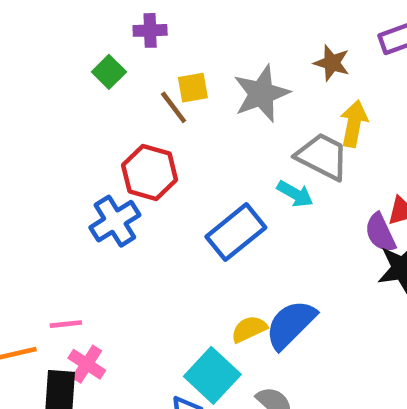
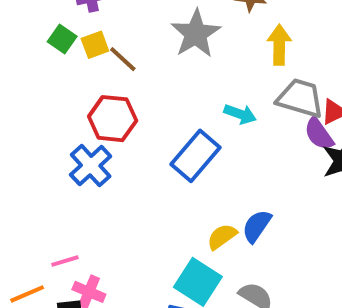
yellow square: (193, 88) -> (95, 45), moved
gray trapezoid: (322, 156) -> (300, 98), moved
blue semicircle: (291, 324) -> (257, 226), size x0.7

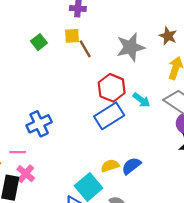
green square: (62, 39) -> (39, 42), moved
red hexagon: (113, 119) -> (112, 88), moved
blue cross: (91, 166) -> (39, 124), moved

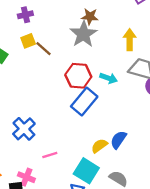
brown star: (168, 36) -> (90, 17), moved
pink line: (18, 152) -> (50, 155), moved

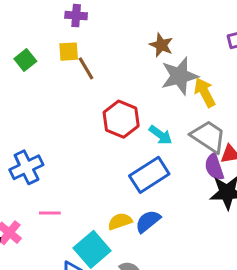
gray star: (83, 34) -> (179, 76), moved
yellow arrow: (130, 40) -> (205, 92), turned -45
blue rectangle: (84, 101) -> (149, 175), moved

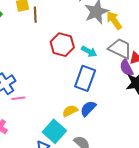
brown line: (86, 68) -> (35, 15), turned 35
blue rectangle: (149, 175) -> (85, 78), turned -30
pink line: (50, 213) -> (18, 98), moved

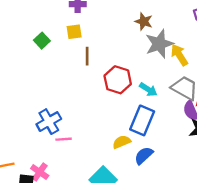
brown line: (35, 15) -> (87, 56), moved
yellow semicircle: (70, 111) -> (122, 142), moved

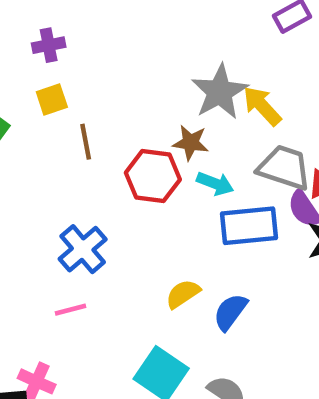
brown star: (144, 21) -> (191, 143), moved
blue rectangle: (142, 120) -> (249, 226), moved, turned 72
blue cross: (49, 122) -> (83, 249), moved

